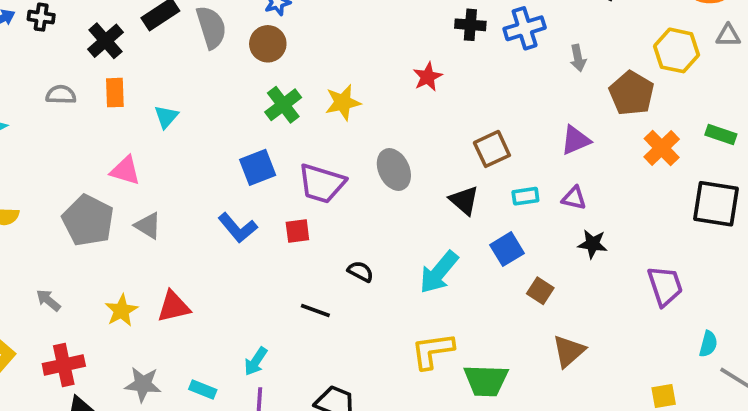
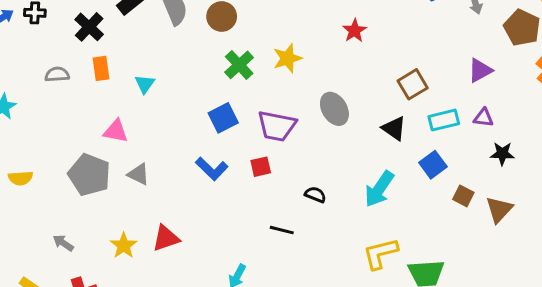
cyan rectangle: (525, 196) -> (444, 120), size x1.4
brown triangle: (569, 351) -> (499, 209), moved

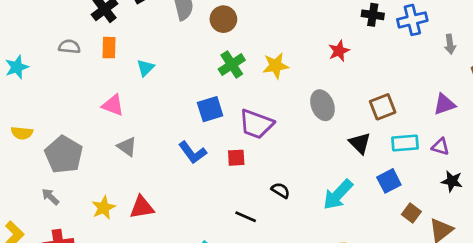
gray ellipse: (334, 109) -> (322, 105), moved
gray pentagon: (89, 175) -> (64, 155), moved

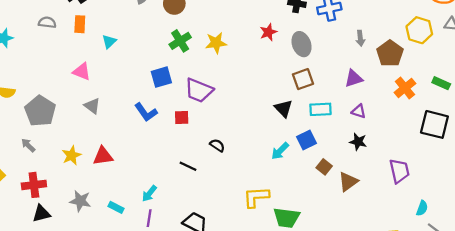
gray arrow: (450, 44) -> (360, 38), moved
gray ellipse: (322, 105) -> (302, 44), moved
purple triangle: (440, 147) -> (359, 111), moved
cyan arrow: (338, 195) -> (280, 151), moved, size x0.7

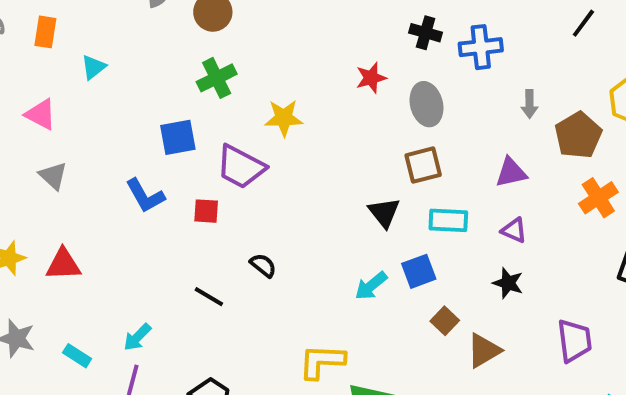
yellow star: (216, 43) -> (284, 118), moved

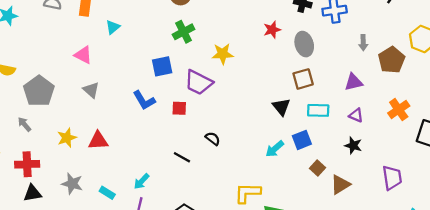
orange cross: (598, 198) -> (399, 110), moved

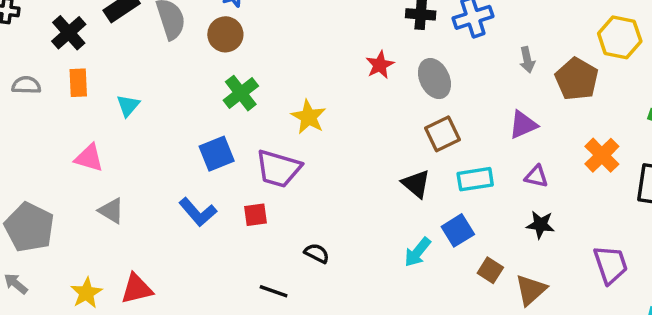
yellow star: (223, 54) -> (308, 117), turned -30

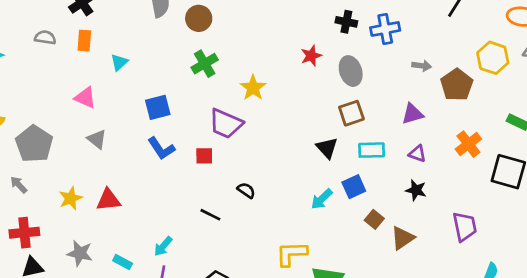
gray arrow: (527, 60) -> (422, 66), turned -78
blue square: (217, 154) -> (158, 107), moved

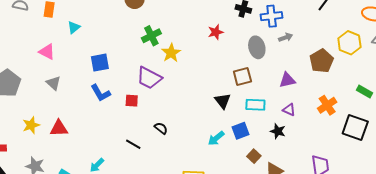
green cross: (205, 64) -> (151, 36), moved
gray arrow: (422, 66) -> (286, 37), moved, turned -32
gray ellipse: (351, 71) -> (257, 47), moved
black star: (416, 190) -> (278, 131), moved

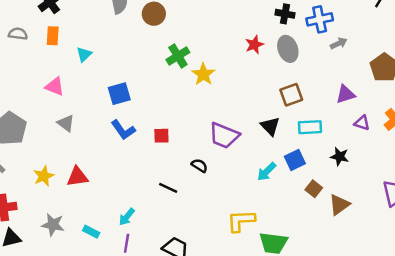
gray ellipse: (257, 47) -> (288, 49), moved
purple trapezoid: (149, 78) -> (224, 136), moved
purple triangle: (289, 110) -> (362, 123), moved

